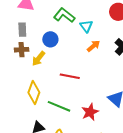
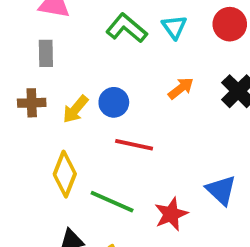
cyan triangle: (86, 26) -> (174, 27), moved
blue circle: (50, 39) -> (114, 102), moved
brown cross: (22, 50) -> (32, 103), moved

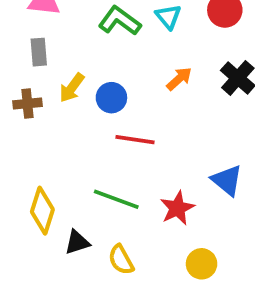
yellow arrow: (75, 109) -> (72, 88), moved
yellow diamond: (65, 174) -> (42, 211), moved

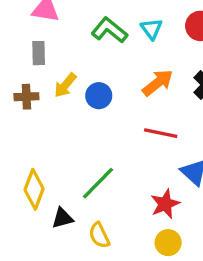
orange arrow: (179, 79) -> (158, 83), size x1.4
red line: (135, 140) -> (161, 133), moved
green line: (116, 199) -> (98, 183), turned -69
red star: (177, 208) -> (165, 204), moved

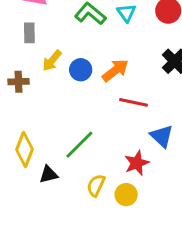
orange arrow: (158, 83) -> (115, 70), moved
brown cross: (26, 97) -> (18, 82), moved
yellow semicircle: (99, 235) -> (96, 185), moved, turned 50
yellow circle: (168, 243) -> (126, 195), moved

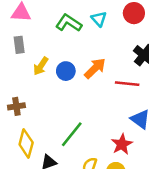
brown cross: (18, 82) -> (16, 106), moved
red line: (133, 102) -> (127, 84), moved

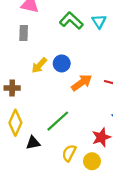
yellow arrow: (41, 66) -> (39, 65), moved
orange arrow: (95, 68) -> (82, 83), moved

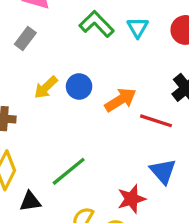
gray rectangle: (24, 33) -> (25, 38), turned 32
orange arrow: (82, 83) -> (120, 100), moved

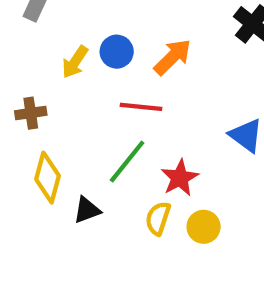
red line: (156, 121) -> (141, 107), moved
red star: (131, 199) -> (180, 178), moved

